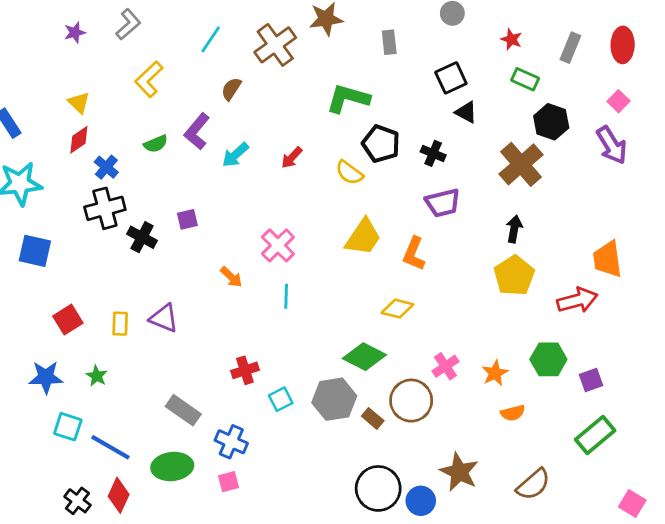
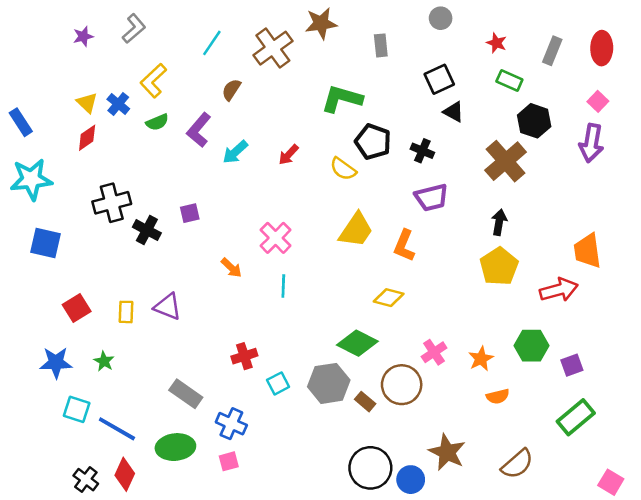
green semicircle: (156, 144) -> (157, 122), moved
purple arrow: (612, 145) -> (591, 143), turned 42
blue cross: (106, 167) -> (118, 104), moved

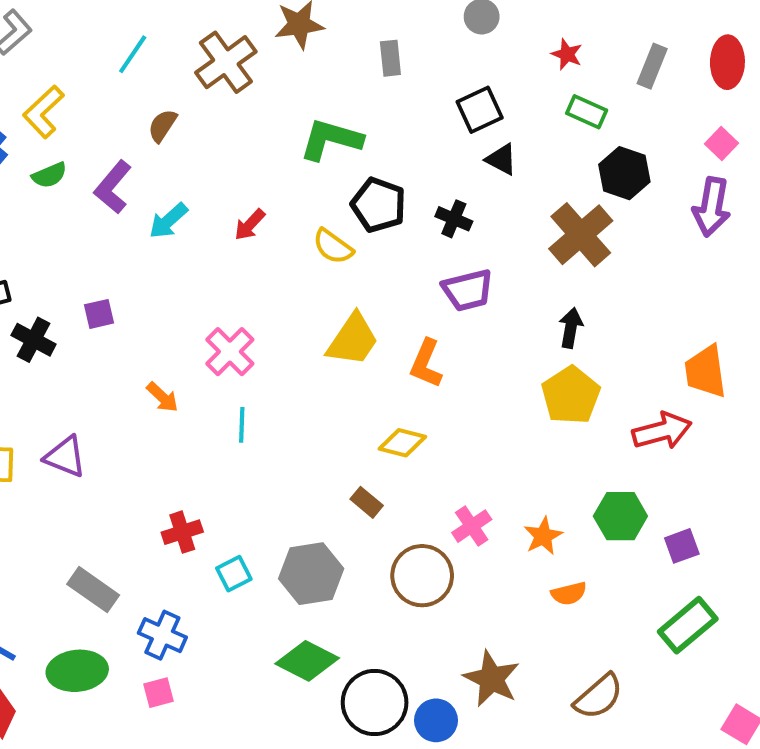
green diamond: (357, 343) -> (307, 661), moved
brown rectangle: (365, 402) -> (367, 502), moved

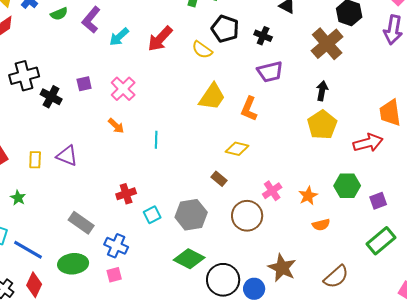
red arrow: (250, 225) -> (160, 39), size x1.6
pink cross: (230, 352) -> (123, 89), moved

